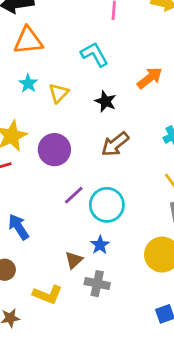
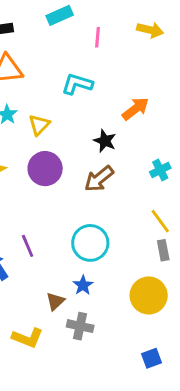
cyan L-shape: (94, 54) -> (77, 84), turned -44
black star: (105, 101) -> (105, 141), moved
purple circle: (54, 150) -> (45, 169), moved
purple line: (74, 195) -> (28, 246), moved, turned -70

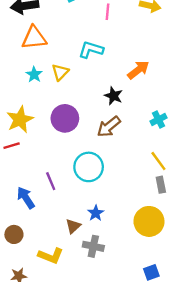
yellow triangle: (39, 125) -> (60, 72), moved
cyan circle: (90, 243) -> (89, 167), moved

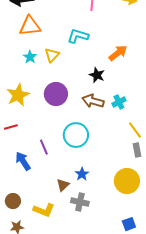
cyan cross: (158, 120) -> (119, 102), moved
brown arrow: (109, 127) -> (93, 101), turned 55
red line: (12, 146) -> (11, 127), moved
brown circle: (14, 234) -> (13, 201), moved

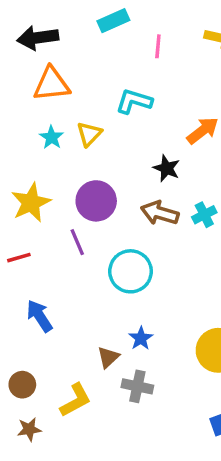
purple line: (44, 147) -> (77, 242), moved
yellow L-shape: (44, 210) -> (76, 400), turned -50

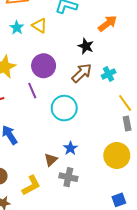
yellow triangle: (89, 134) -> (39, 26), turned -42
brown arrow: (160, 213) -> (82, 73), turned 120

